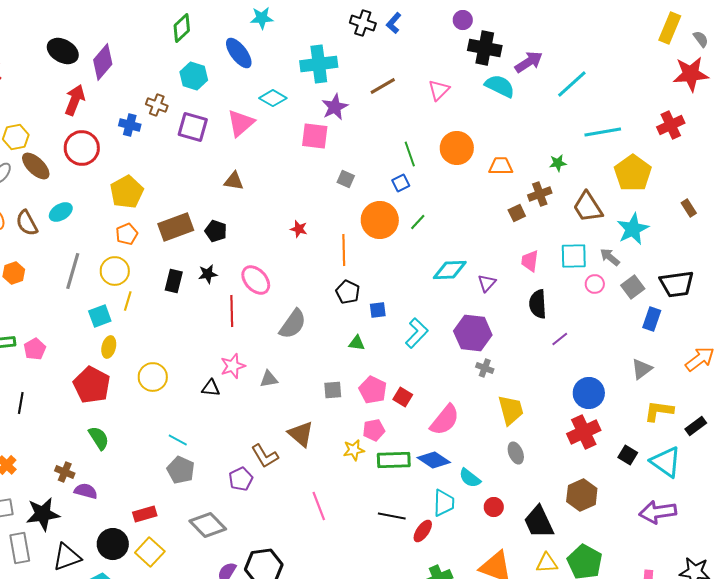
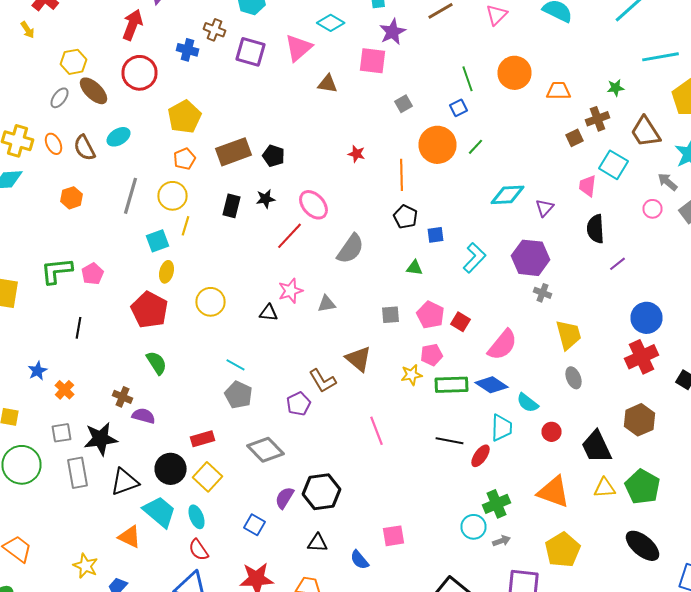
gray square: (346, 179) -> (404, 104), turned 36
brown triangle: (234, 181) -> (328, 84), moved
cyan square: (574, 256) -> (614, 165), moved, turned 32
red line: (232, 311) -> (290, 236), turned 44

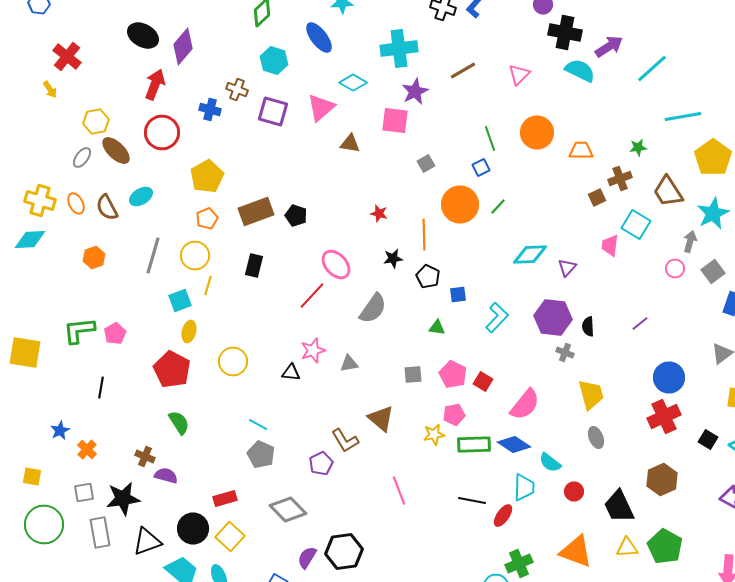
gray arrow: (668, 182) -> (690, 242), turned 65
black star: (266, 199) -> (393, 258), moved
black semicircle: (596, 229) -> (588, 326), moved, size x0.7

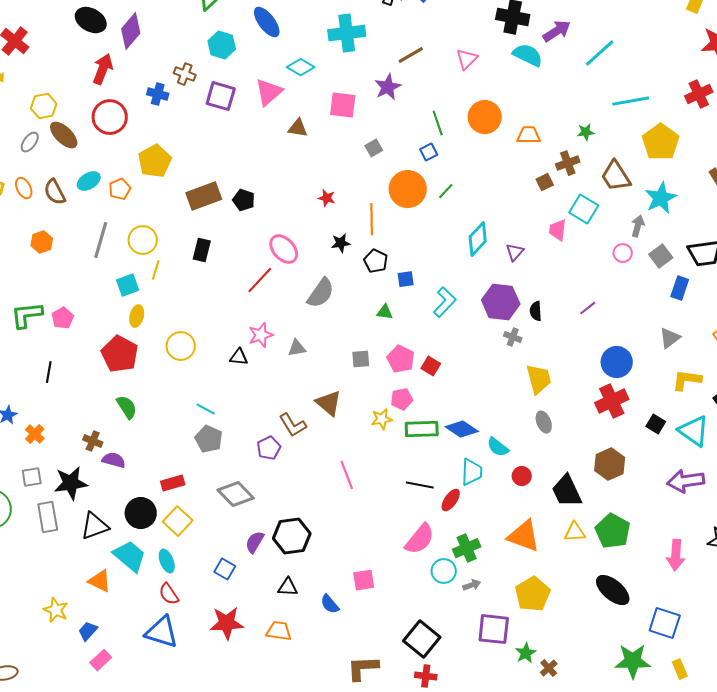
purple star: (415, 92) -> (388, 87), moved
orange pentagon: (207, 218) -> (120, 189), moved
cyan diamond: (530, 254) -> (478, 239), turned -44
pink semicircle: (525, 404) -> (420, 539), moved

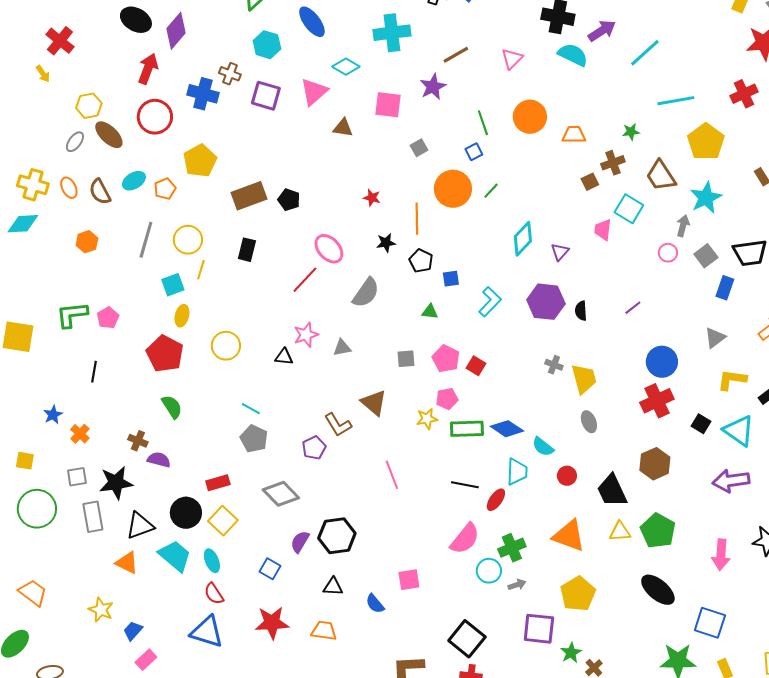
blue cross: (158, 94) -> (203, 94), size x1.4
gray cross: (513, 337) -> (554, 365), moved
orange triangle: (100, 581) -> (127, 563), moved

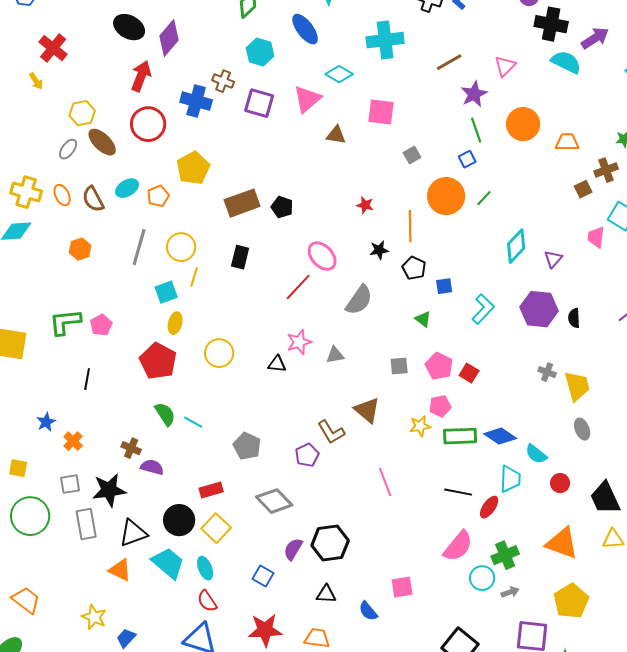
purple star: (433, 87) -> (474, 94), moved
green triangle: (430, 312) -> (423, 319), turned 30
cyan line: (251, 409) -> (193, 422), moved

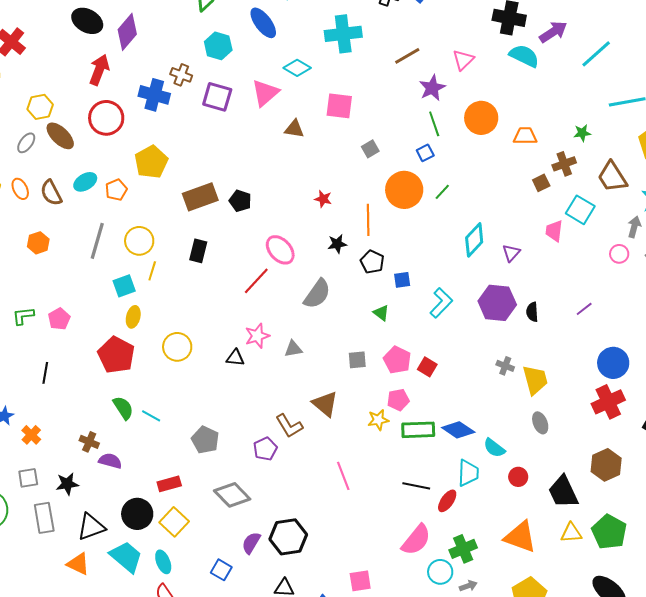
green L-shape: (65, 322) -> (23, 316), size x0.7
black star: (109, 490) -> (67, 484), size x0.7

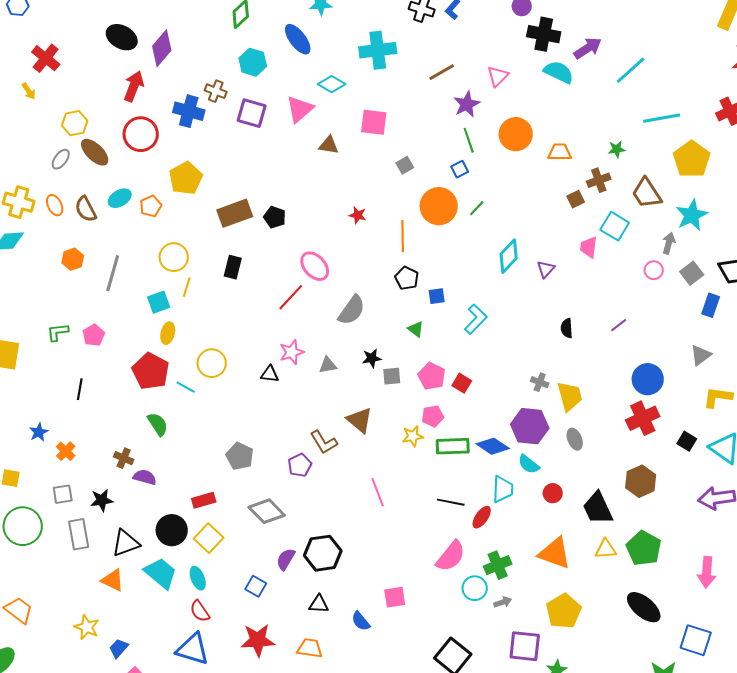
gray line: (97, 241) -> (113, 273), moved
black star: (337, 244) -> (372, 358), moved
purple hexagon: (497, 303) -> (530, 426), moved
cyan line: (151, 416) -> (186, 387), moved

